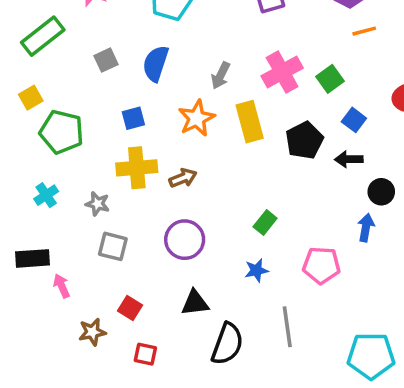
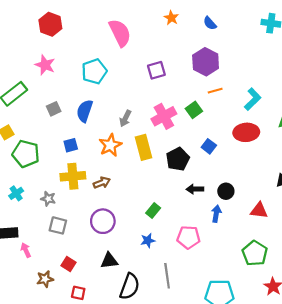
green square: (330, 79) -> (194, 110), moved
black arrow: (349, 159) -> (195, 189), moved

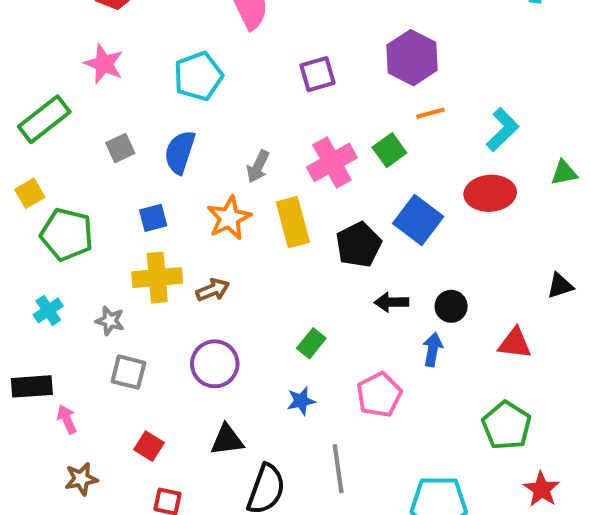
blue square: (209, 146) -> (418, 220), size x1.6
pink pentagon: (188, 237) -> (379, 395), turned -30
brown star: (45, 279) -> (81, 479), moved

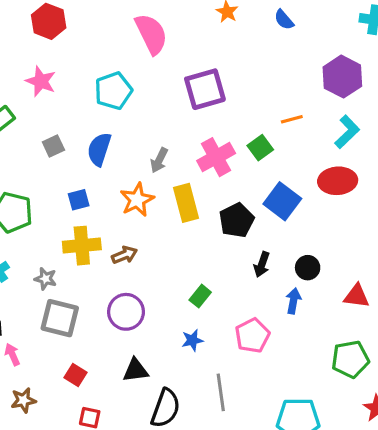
purple hexagon: (412, 58) -> (342, 77), moved
purple square: (318, 74) -> (205, 89), size x1.5
black arrow: (391, 302) -> (262, 264), turned -70
gray square: (128, 372) -> (60, 318), size x1.4
green pentagon: (507, 426) -> (350, 359), turned 30

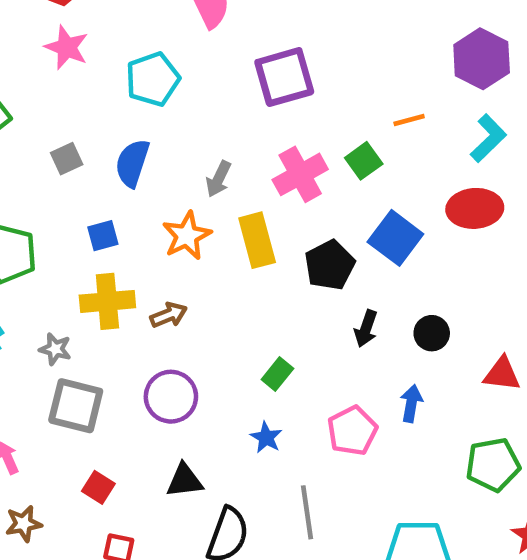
pink star: (41, 81) -> (67, 47), moved
blue arrow: (293, 301) -> (411, 403), moved
blue star: (192, 340) -> (266, 437), turned -30

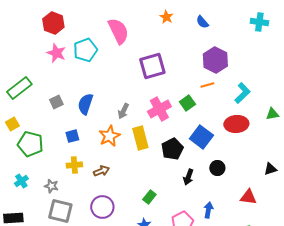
purple hexagon: (482, 59) -> (215, 60), moved
cyan pentagon: (153, 79) -> (85, 50), moved
yellow cross: (107, 301) -> (74, 165), size x0.7
black circle: (432, 333) -> (217, 168), moved

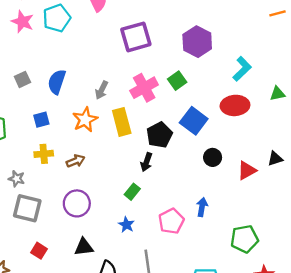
purple hexagon: (215, 60) -> (197, 42), moved
orange line: (207, 85) -> (278, 13), moved
black arrow: (188, 177) -> (146, 162), moved
red triangle: (248, 197) -> (247, 170), moved, turned -36

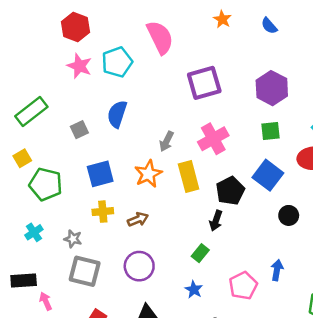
green square: (177, 81) -> (270, 131), moved, turned 30
blue semicircle: (57, 82) -> (117, 114), moved
blue square: (41, 120) -> (100, 174), size x1.5

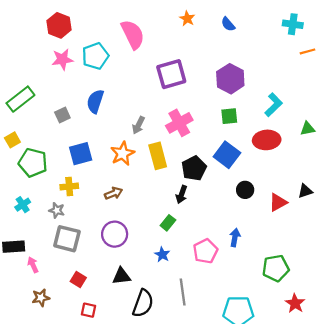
pink star: (79, 66) -> (62, 59), turned -30
yellow cross: (103, 212) -> (69, 186), moved

